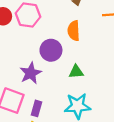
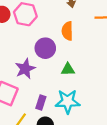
purple rectangle: (36, 108) -> (41, 102), moved

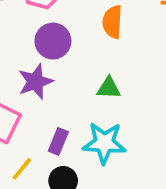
purple circle: (45, 48) -> (53, 41), moved

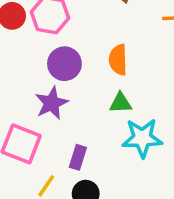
orange semicircle: (112, 22) -> (118, 60), moved
cyan star: (104, 143) -> (142, 138), moved

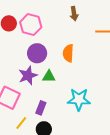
green triangle: (121, 103) -> (49, 76), moved

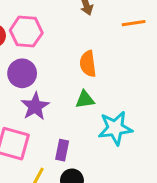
purple circle: (37, 53) -> (22, 73), moved
green triangle: (49, 76) -> (85, 99), moved

